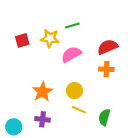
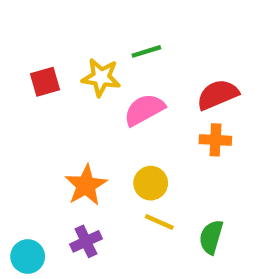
purple cross: (43, 119) -> (86, 241), turned -32

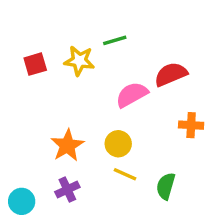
pink semicircle: (144, 110) -> (132, 95), moved
orange cross: (215, 140) -> (191, 125), moved

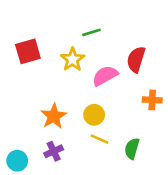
yellow star: (79, 61) -> (73, 59), moved, turned 30
red square: (35, 64) -> (28, 51), size x1.4
red semicircle: (171, 74) -> (136, 59), turned -50

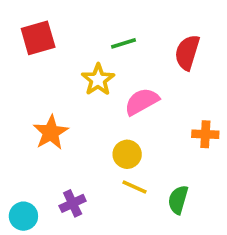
red square: (28, 51) -> (38, 38), moved
red semicircle: (136, 59) -> (187, 52), moved
orange star: (54, 116) -> (51, 132), moved

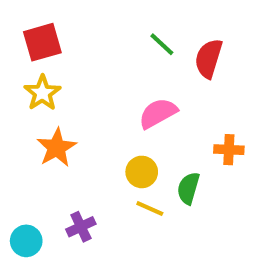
green line: (124, 43) -> (162, 44), moved, turned 60
yellow star: (98, 80) -> (42, 93), moved
green semicircle: (178, 200) -> (188, 188), moved

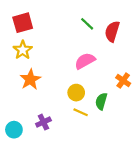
orange cross: (229, 150) -> (123, 81), turned 32

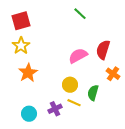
green line: (87, 24) -> (80, 14), moved
red semicircle: (112, 31) -> (103, 50), moved
purple cross: (43, 122) -> (55, 109), moved
cyan circle: (14, 130) -> (29, 114), moved

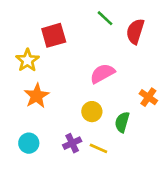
red square: (21, 21) -> (54, 35), moved
red semicircle: (103, 50) -> (135, 31), moved
yellow line: (74, 103) -> (98, 148), moved
cyan circle: (29, 114) -> (29, 143), moved

